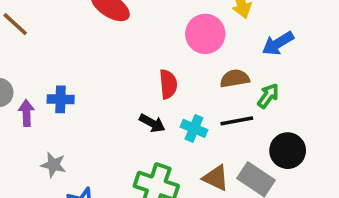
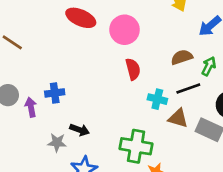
pink circle: (205, 34) -> (124, 30), moved
black arrow: (152, 123) -> (80, 130), moved
brown triangle: (216, 178) -> (178, 118), moved

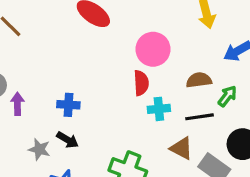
pink circle: (124, 30) -> (153, 49), moved
blue cross: (55, 93) -> (68, 105), moved
cyan cross: (157, 99) -> (159, 109), moved, turned -30

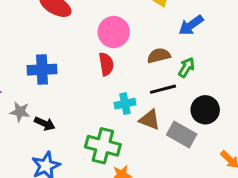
blue cross: (68, 105) -> (42, 70), moved, size x1.4
cyan cross: (159, 109) -> (125, 104), moved
gray star: (39, 149) -> (20, 112), moved

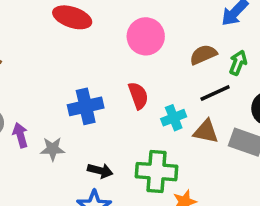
red semicircle: (106, 64) -> (138, 96), moved
blue cross: (42, 70) -> (86, 106), moved
black arrow: (45, 124) -> (100, 171), moved

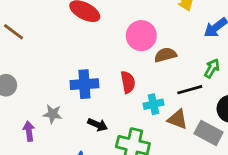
brown semicircle: (203, 55) -> (165, 55), moved
purple arrow: (20, 135) -> (29, 131), moved
black arrow: (100, 171) -> (98, 125), moved

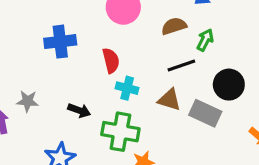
brown semicircle: (165, 55) -> (174, 26), moved
blue cross: (84, 84) -> (60, 42), moved
cyan cross: (153, 104) -> (127, 88), moved, turned 30

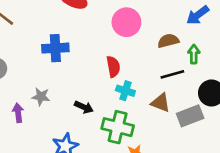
green arrow: (205, 40) -> (194, 54), turned -30
blue cross: (60, 42) -> (55, 48), moved
gray rectangle: (205, 113) -> (190, 116), turned -50

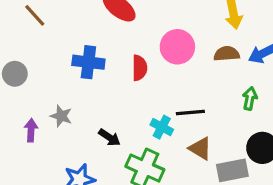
brown semicircle: (168, 41) -> (227, 54), moved
red semicircle: (113, 67) -> (140, 68), moved
black line: (172, 74) -> (190, 113), moved

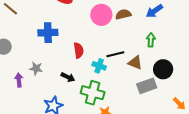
brown semicircle: (227, 54) -> (123, 14), moved
red semicircle: (140, 68) -> (79, 50), moved
brown triangle: (200, 148) -> (135, 63), moved

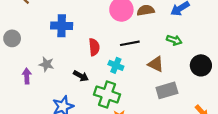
green arrow: (151, 40) -> (174, 40), turned 104
black line: (115, 54) -> (130, 43), moved
black circle: (163, 69) -> (201, 65), moved

